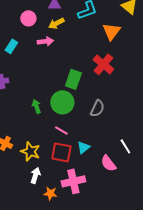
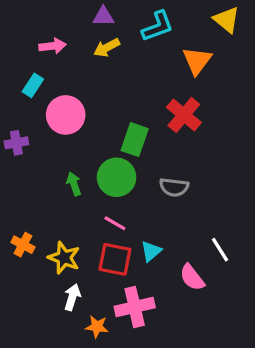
pink circle: (28, 18) -> (66, 115), moved, size x1.5
pink arrow: (45, 41) -> (53, 46), moved
gray semicircle: (97, 108) -> (174, 187), turned 72

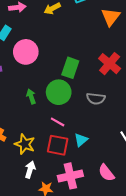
red cross: (184, 115) -> (110, 64), moved
pink semicircle: (192, 277) -> (106, 173), moved

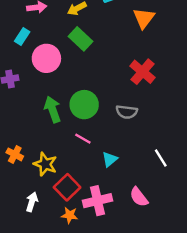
green rectangle: (70, 68) -> (80, 39), moved, turned -66
green arrow: (31, 96) -> (53, 109), size x1.5
red square: (58, 145) -> (67, 187), moved, turned 35
white arrow: (30, 170) -> (32, 202), moved

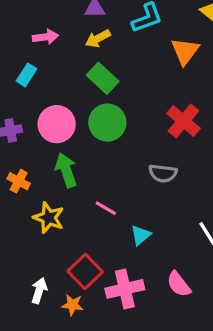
pink circle: (46, 58) -> (57, 124), moved
green circle: (84, 105) -> (107, 123), moved
orange cross: (15, 154) -> (19, 181), moved
yellow star: (45, 164) -> (49, 218), moved
orange star: (70, 215) -> (72, 305), moved

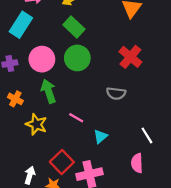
cyan rectangle: (27, 75) -> (21, 25), size x1.6
pink semicircle: (179, 284) -> (137, 163), moved, turned 36

